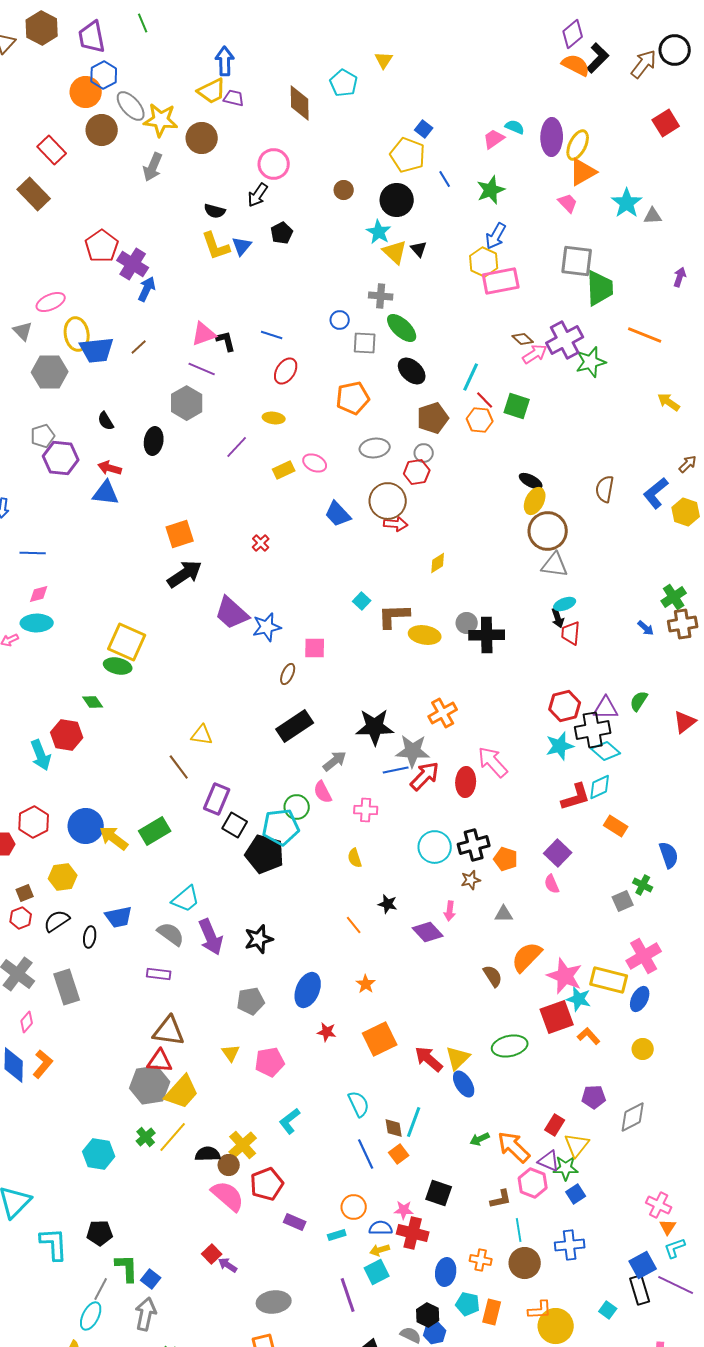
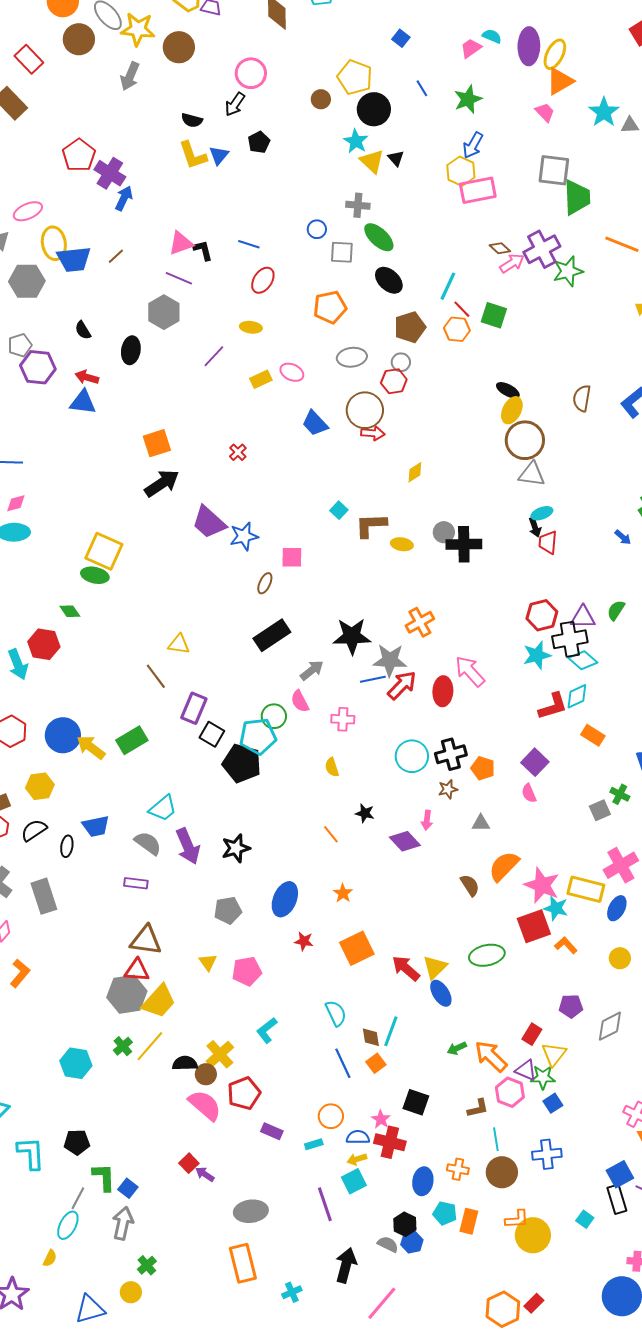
yellow pentagon: (408, 155) -> (355, 77), moved
yellow ellipse: (425, 635) -> (402, 544), size x0.7
pink star: (404, 1210) -> (381, 1119), turned 30

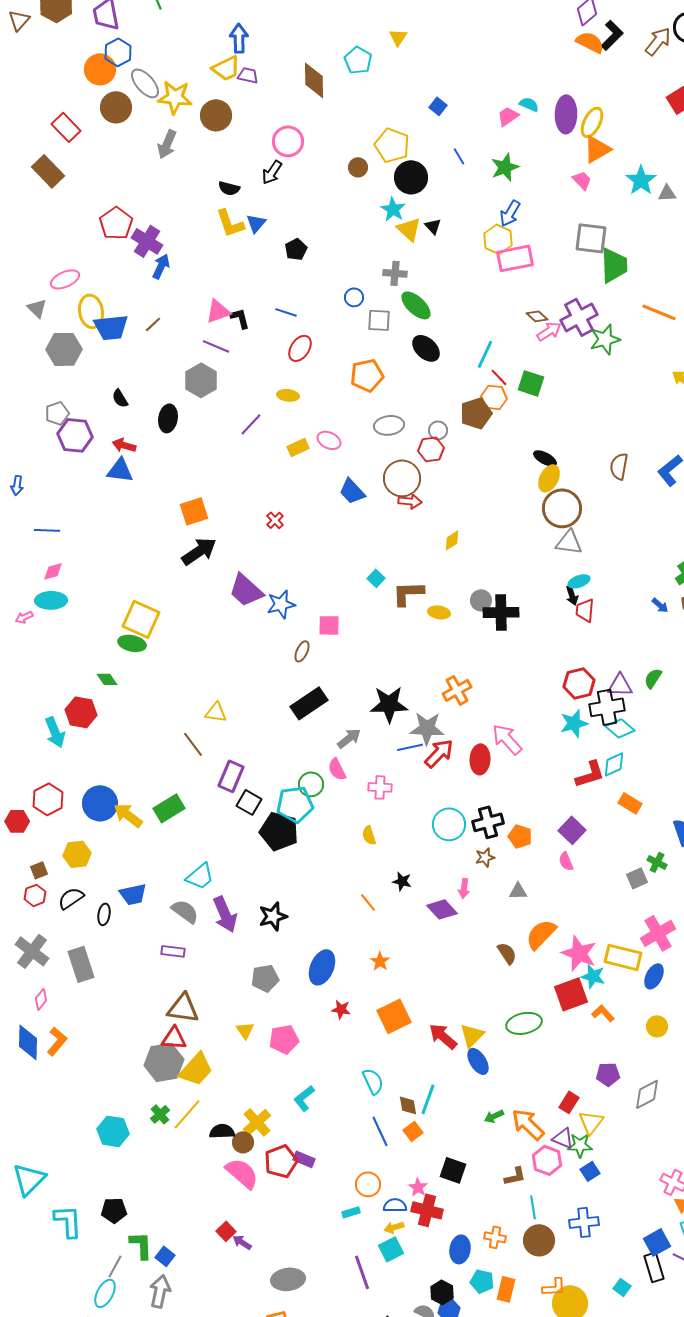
black pentagon: (259, 142) -> (296, 249), moved
brown pentagon: (410, 327) -> (476, 413), moved
purple rectangle: (272, 1131) -> (304, 1159), moved

